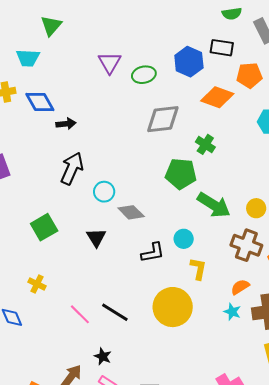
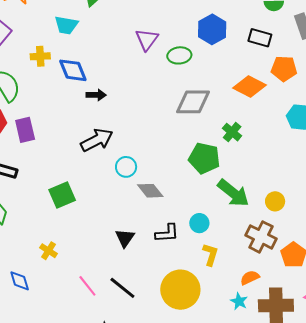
blue hexagon: (189, 62) -> (212, 29), moved
black arrow: (72, 168) -> (97, 140), turned 32
black triangle: (96, 238) -> (125, 238), moved

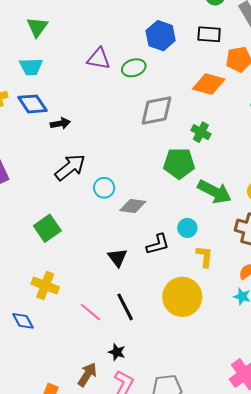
cyan trapezoid: (66, 25) -> (31, 67), moved
purple triangle: (147, 39) -> (99, 59), turned -45
gray diamond: (150, 191) -> (133, 206), turned -32
yellow cross: (48, 251) -> (45, 285), size x1.5
black line: (122, 288) -> (125, 307), turned 36

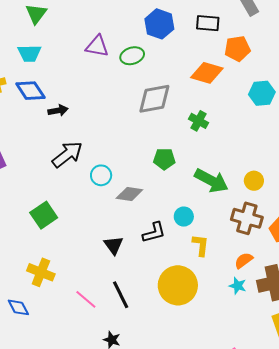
green pentagon: (179, 163) -> (164, 159), moved, size x0.7

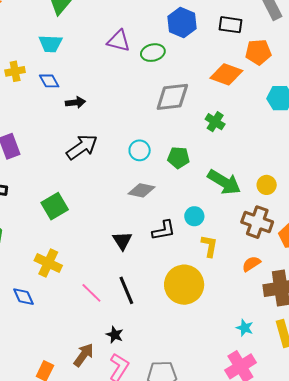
blue diamond: (30, 91) -> (49, 81), size x0.7
cyan circle: (101, 175) -> (140, 150), moved
cyan star: (238, 286) -> (245, 328), moved

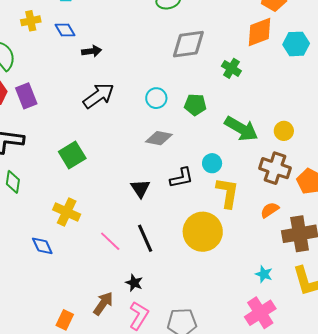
orange diamond: (226, 74) -> (259, 32), moved, turned -40
yellow L-shape: (209, 246) -> (227, 193), size x1.4

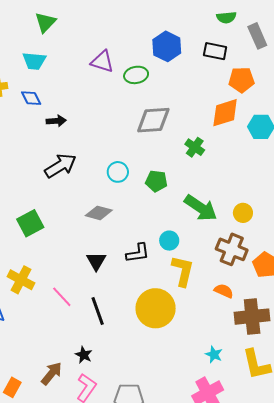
gray diamond: (159, 138) -> (99, 213), moved
orange semicircle: (270, 210) -> (224, 291), turned 54
pink line: (110, 241) -> (62, 297), moved

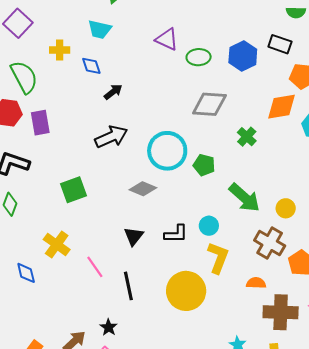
blue hexagon: (167, 46) -> (243, 56), moved
black arrow: (56, 121) -> (113, 92), turned -42
cyan circle: (118, 172) -> (167, 151), size x1.8
orange semicircle: (224, 291) -> (256, 283), turned -30

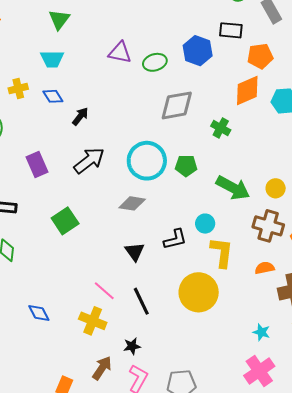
purple rectangle: (40, 123) -> (37, 165), moved
yellow cross: (57, 244) -> (93, 321), moved
black star: (109, 327) -> (132, 346), turned -30

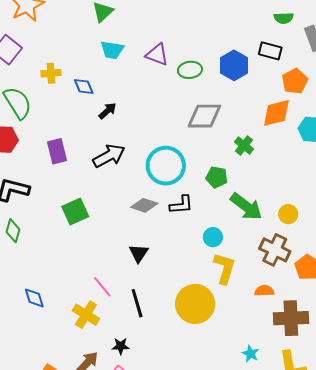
orange pentagon: (260, 56) -> (295, 81), turned -30
cyan trapezoid: (52, 59) -> (112, 50), moved
green pentagon: (186, 166) -> (217, 177), moved
black L-shape: (175, 239) -> (181, 205), moved

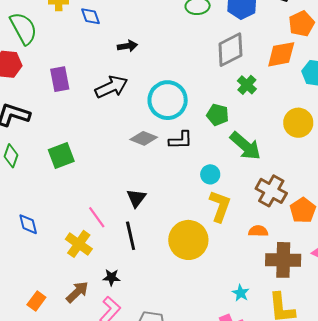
black arrow: (107, 111) -> (127, 46), moved, turned 30
gray diamond: (204, 116) -> (230, 50), moved, turned -30
green square: (75, 211) -> (61, 155), moved
yellow circle: (288, 214) -> (298, 123), moved, size x1.5
black triangle: (139, 253) -> (136, 198), moved

